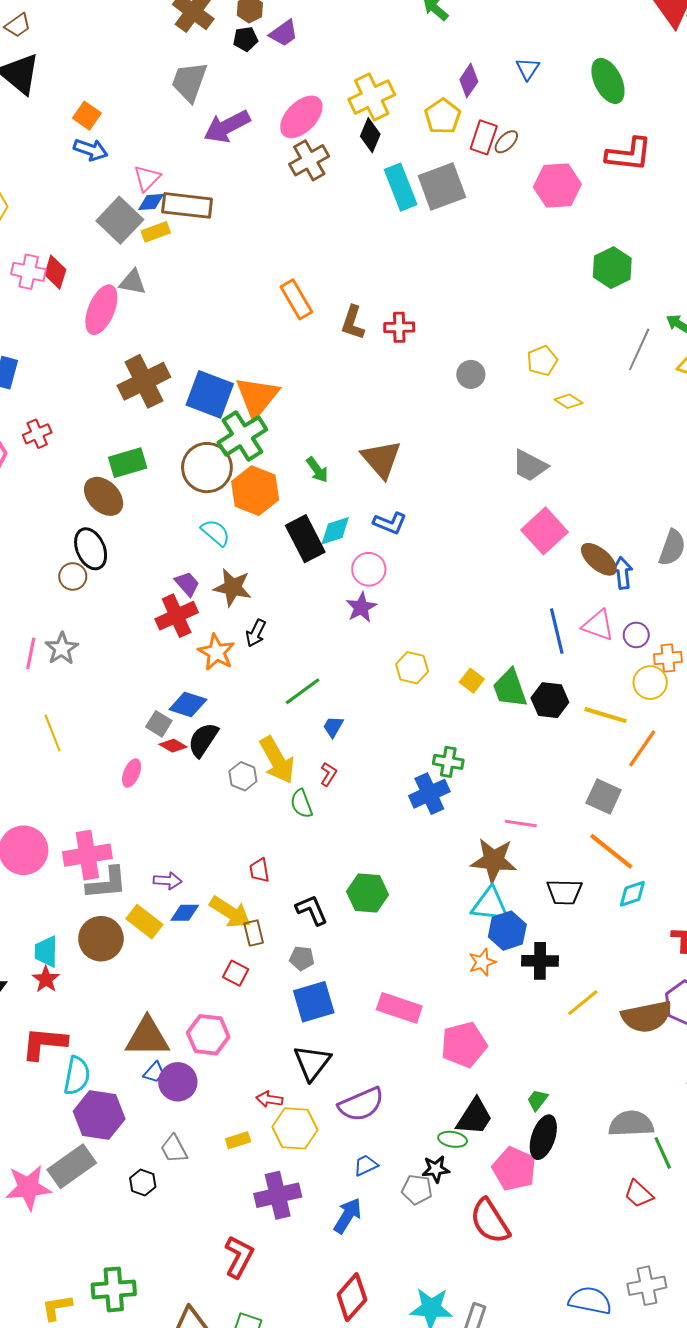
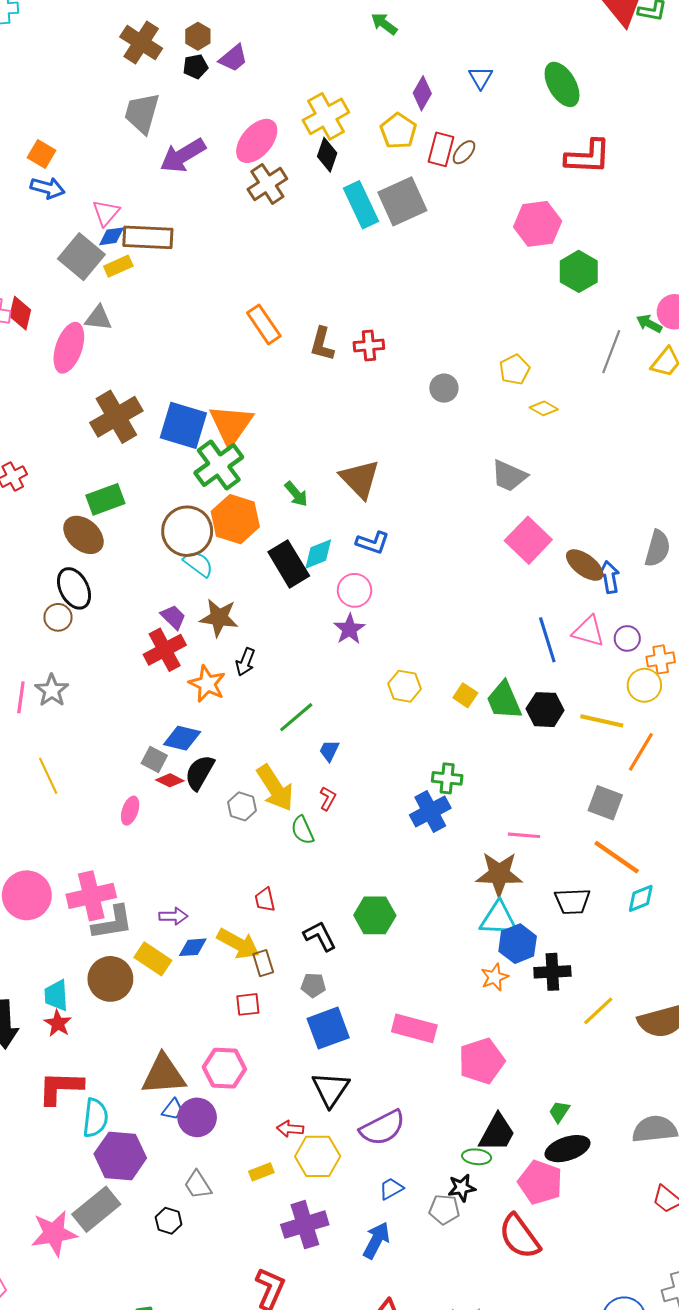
pink hexagon: (557, 186) -> (538, 224), moved
brown circle: (207, 468) -> (187, 531), moved
red square: (236, 973) -> (248, 1004), turned -30
black ellipse: (543, 1137) -> (567, 1149), turned 57

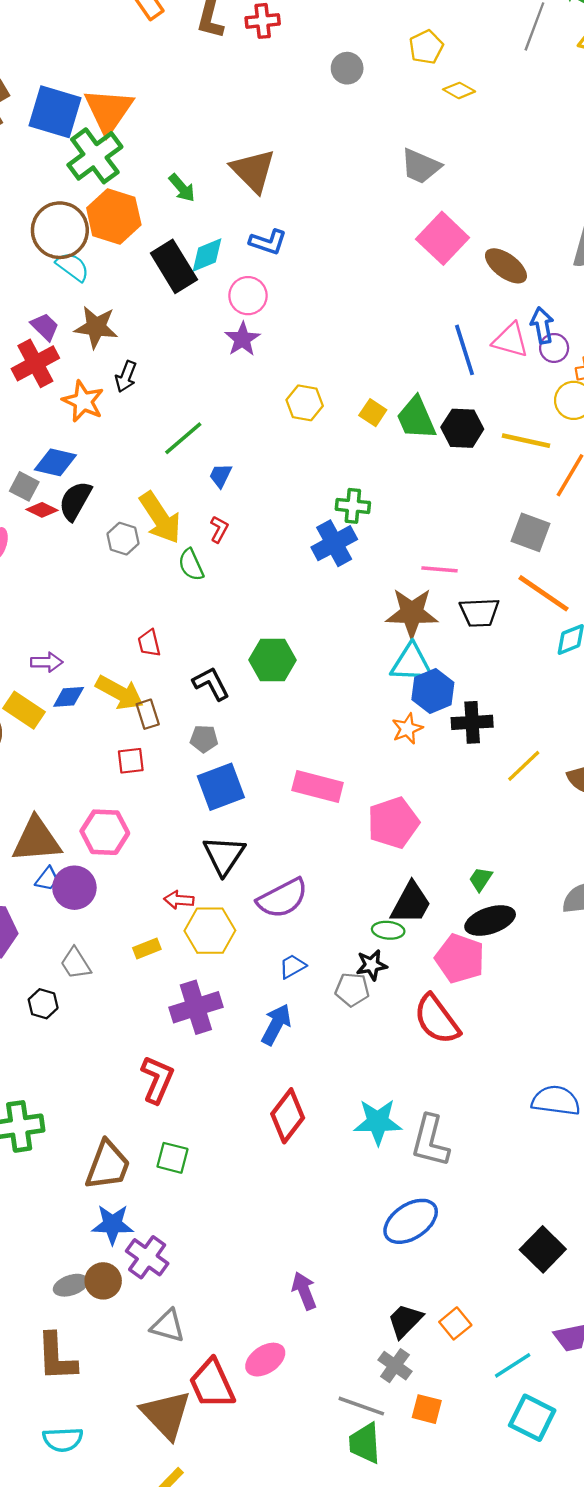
blue arrow: (609, 577) -> (542, 325), moved
black trapezoid: (572, 901) -> (479, 612), moved

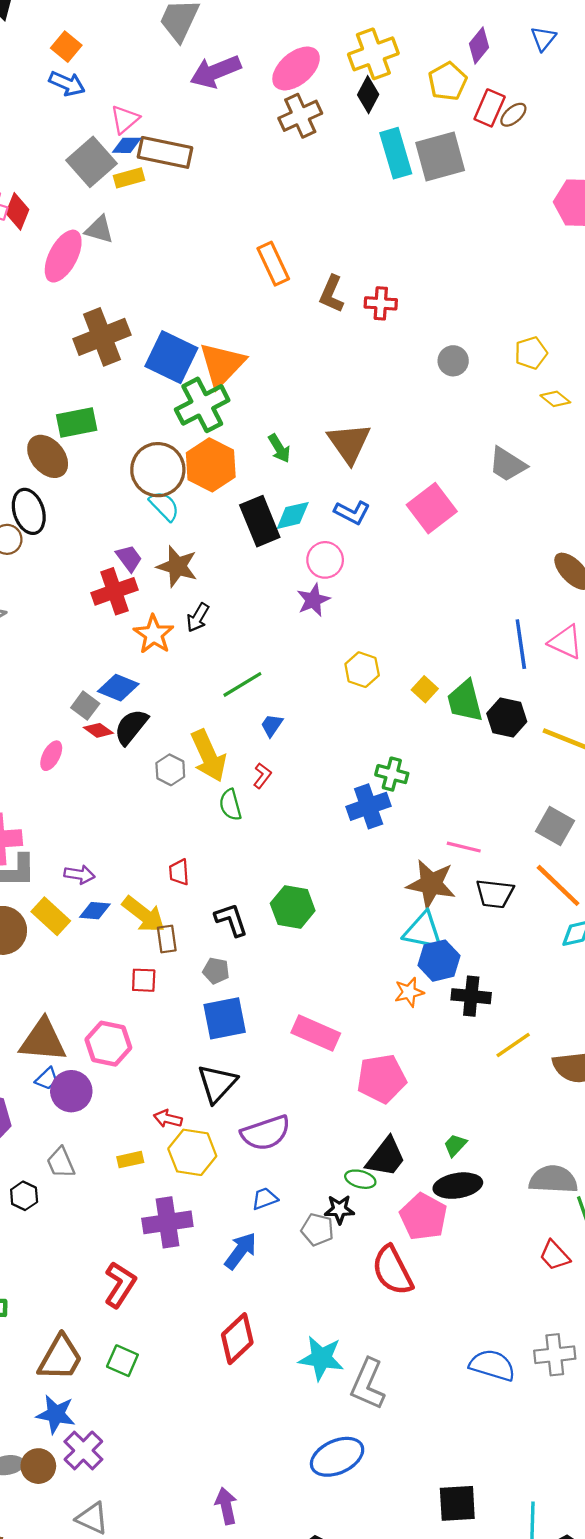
pink square: (443, 238) -> (432, 508), moved
black square: (543, 1249) -> (457, 1503), turned 33

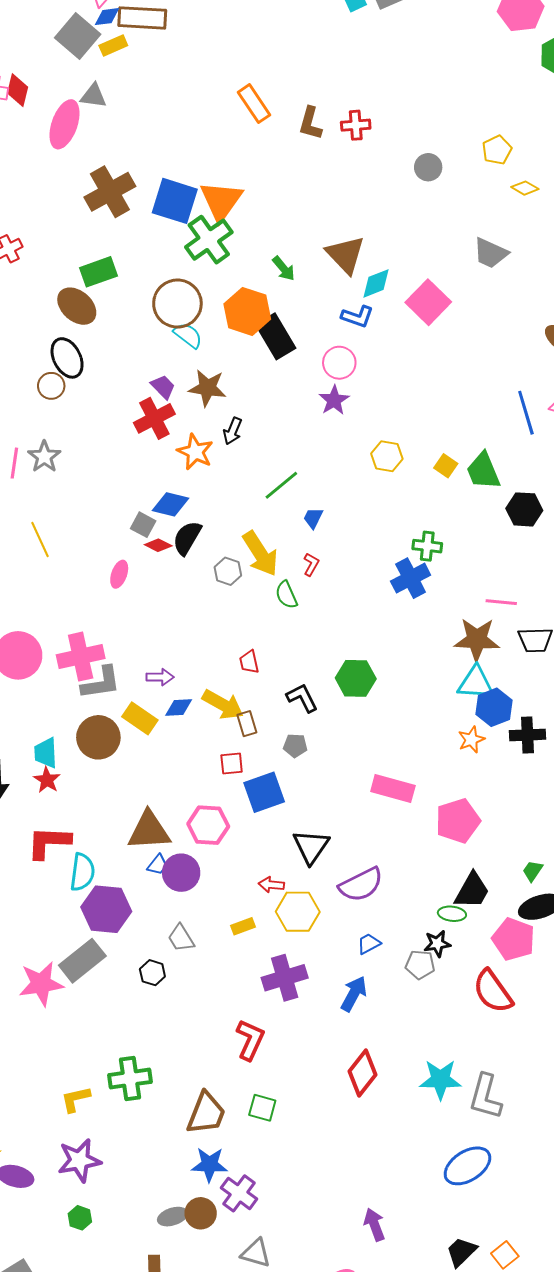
orange hexagon: (211, 465) -> (247, 311), moved
cyan diamond: (293, 515) -> (376, 283), moved
black hexagon: (507, 718) -> (524, 509), moved
blue square: (225, 1018) -> (264, 792), moved

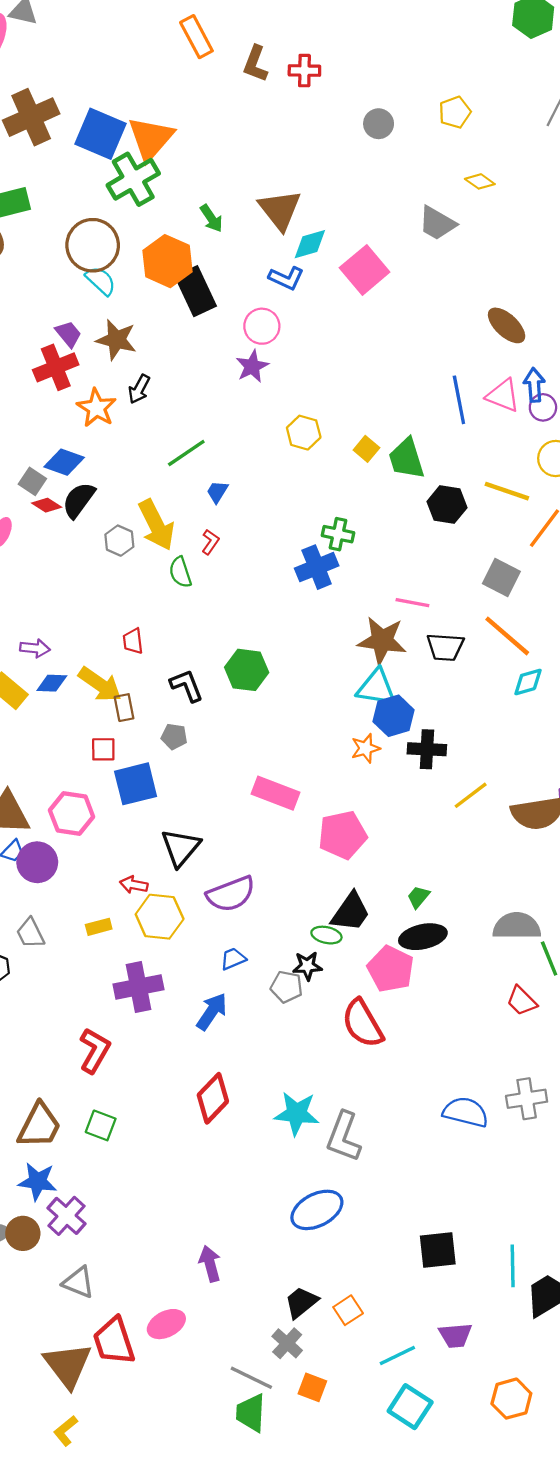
yellow diamond: (525, 188) -> (480, 181), moved

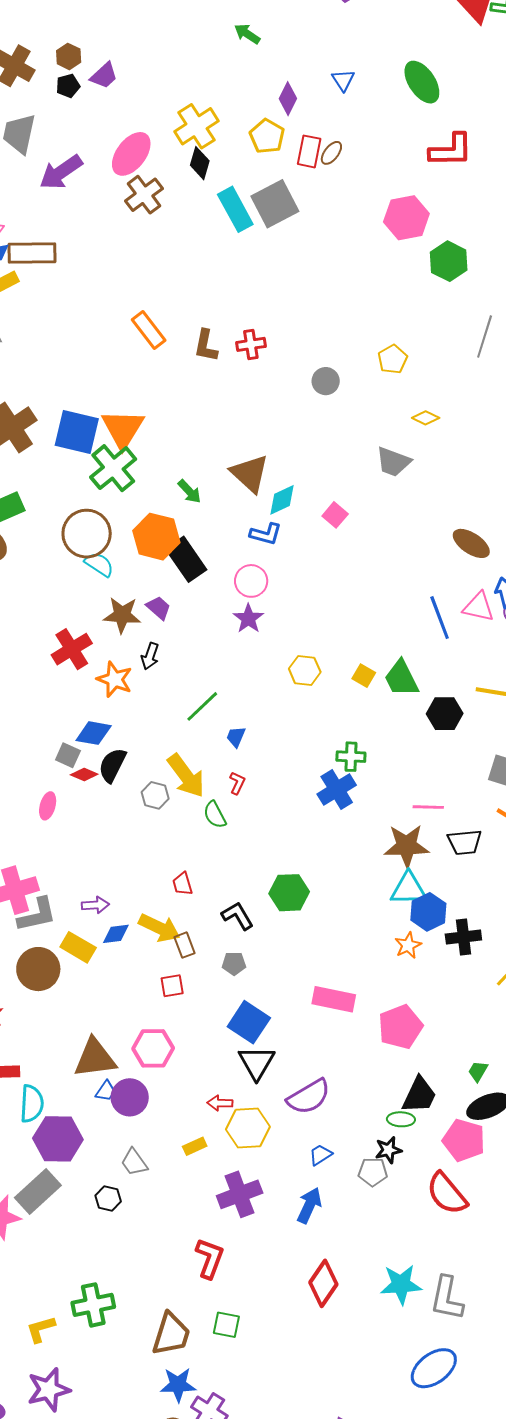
pink square: (365, 270) -> (335, 515), size x0.6
purple trapezoid: (68, 334) -> (159, 608), moved
blue square: (136, 784) -> (249, 1022), moved, turned -33

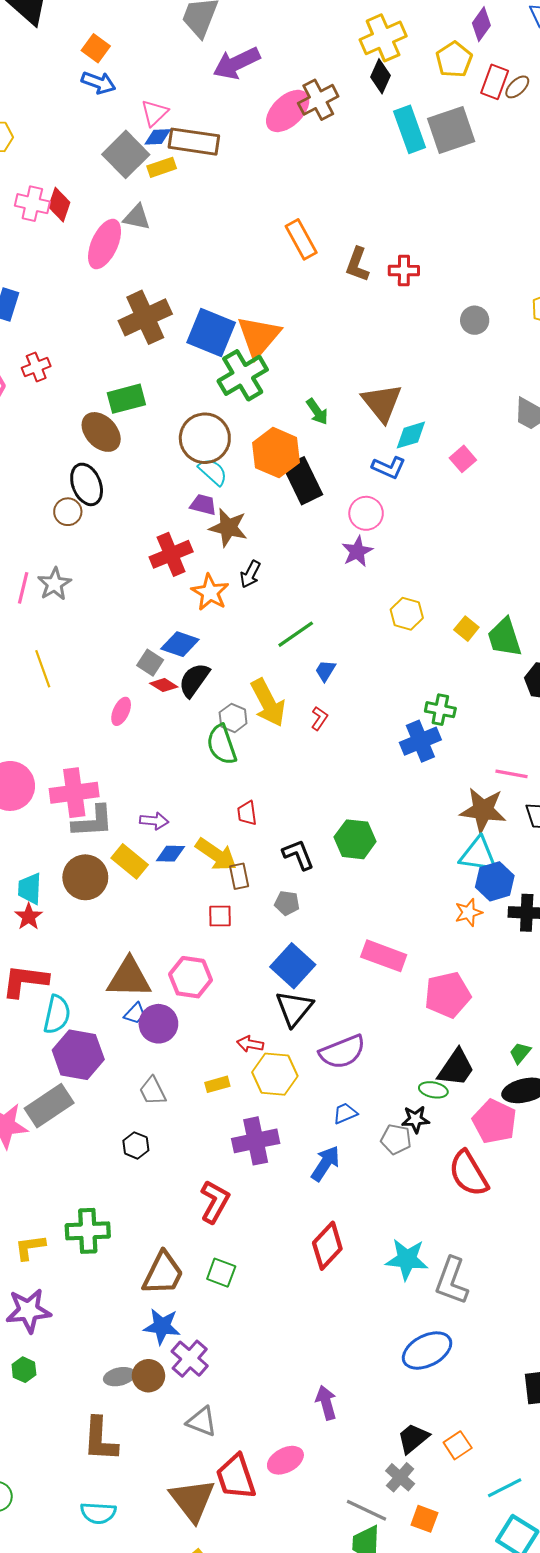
pink ellipse: (131, 154) -> (288, 111), moved
purple trapezoid: (159, 608) -> (203, 505), moved, turned -36
green semicircle: (215, 815) -> (222, 745), moved, size x1.4
black hexagon: (108, 1199) -> (136, 1145), moved

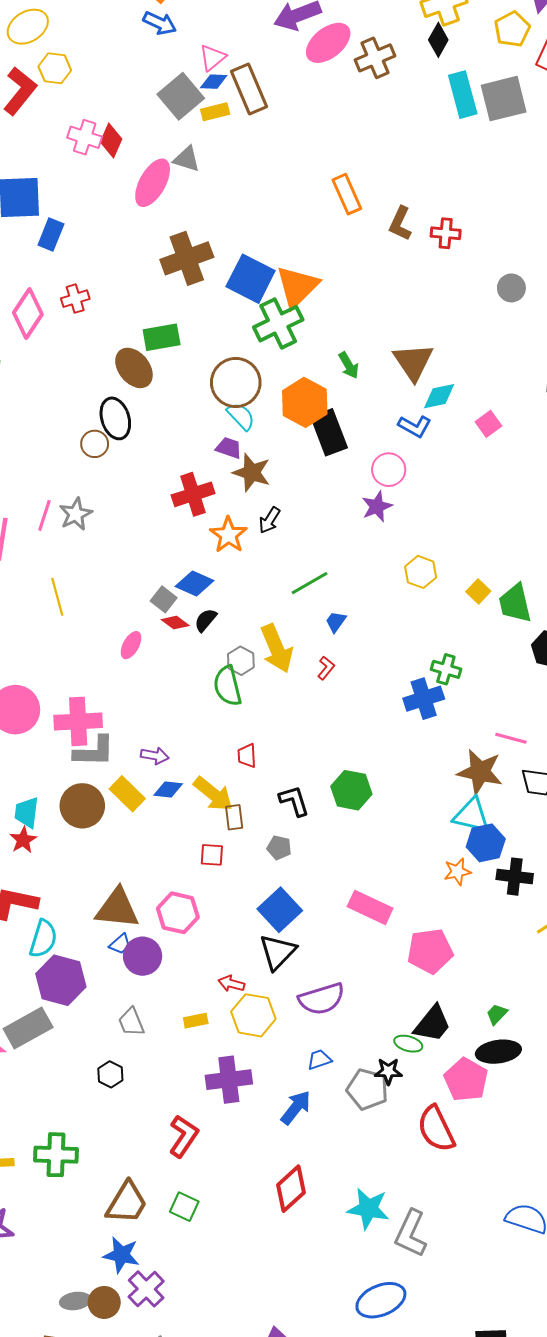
pink ellipse: (288, 111) -> (328, 43), moved
brown rectangle: (194, 142) -> (249, 89), turned 54
black semicircle: (194, 680) -> (206, 620), size x0.7
gray pentagon: (396, 1139) -> (367, 1089), size x1.4

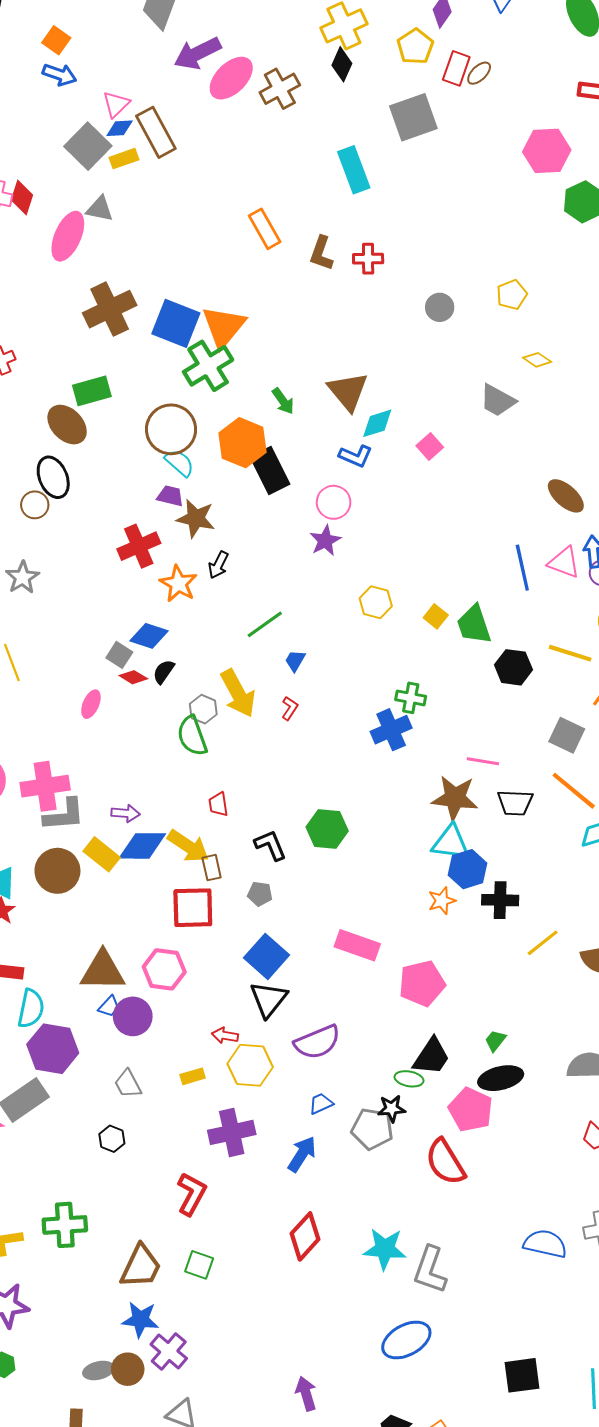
cyan rectangle: (463, 95) -> (354, 170), moved
blue diamond: (168, 789) -> (142, 846), size x1.6
red square: (212, 855) -> (193, 908), size x1.8

